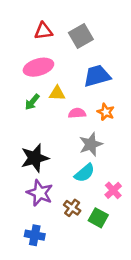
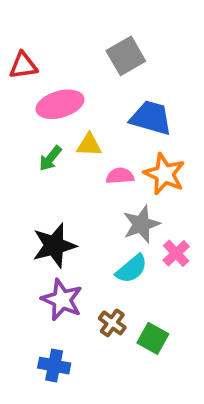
red triangle: (43, 31) -> (23, 66), moved
blue trapezoid: (97, 76) -> (151, 118), turned 32
orange star: (106, 112) -> (164, 174), size x1.5
pink cross: (113, 190) -> (176, 253), moved

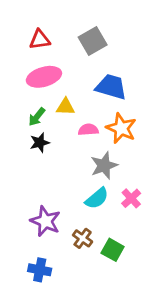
red triangle: (23, 66) -> (40, 40), moved
black star: (54, 246) -> (40, 143), moved, size x0.6
pink cross: (176, 253) -> (131, 198), moved

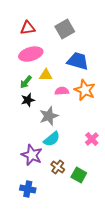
gray star: (104, 165) -> (49, 116), moved
cyan semicircle: (97, 198) -> (52, 139), moved

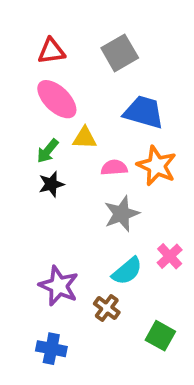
pink ellipse: (31, 54) -> (57, 99), turned 60
gray star: (49, 116) -> (122, 214), moved
cyan semicircle: (52, 139) -> (127, 271), moved
green square: (79, 175) -> (160, 336), moved

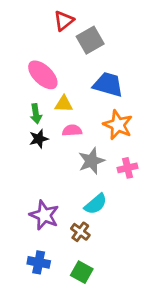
red triangle: (51, 51) -> (64, 21), moved, turned -30
green arrow: (48, 151) -> (36, 114), turned -48
pink semicircle: (114, 168) -> (72, 130), moved
pink cross: (170, 256) -> (128, 168), moved, turned 30
green square: (160, 336) -> (82, 272), moved

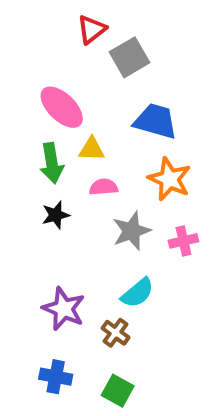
green arrow: (36, 114) -> (52, 163), size x1.4
black star: (39, 139) -> (56, 215), moved

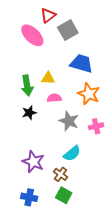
pink ellipse: (62, 107) -> (32, 35), moved
gray star: (132, 231) -> (69, 121), turned -30
green square: (118, 391) -> (64, 195), moved

